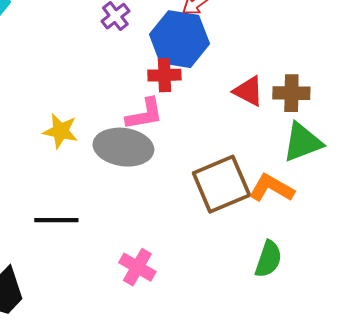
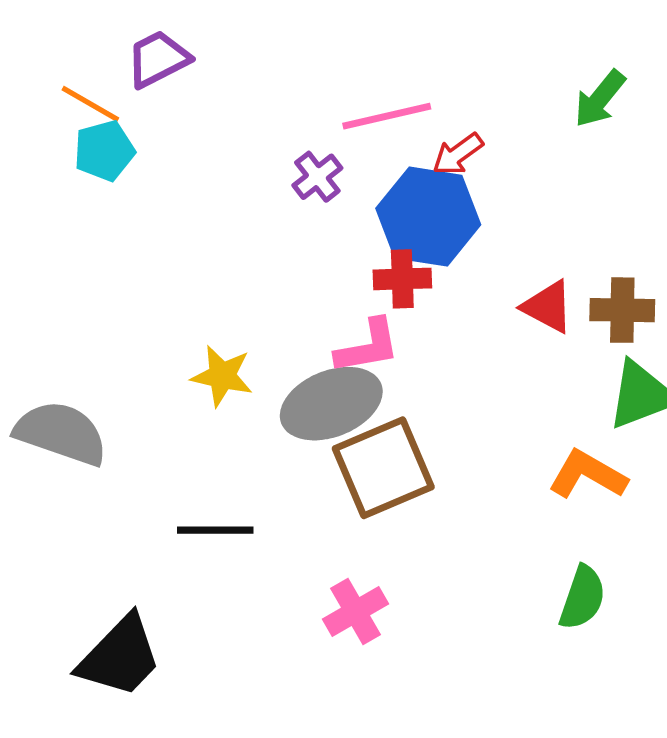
gray ellipse: (123, 147) -> (331, 404), turned -30
brown square: (221, 184) -> (383, 468), moved
pink cross: (137, 267) -> (356, 612), turned 30

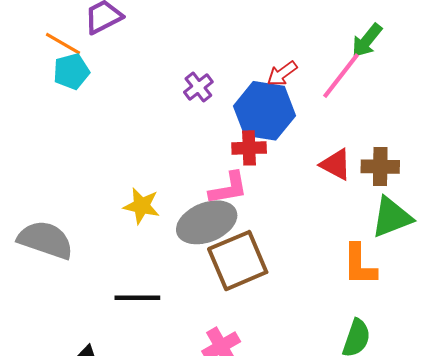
pink line: (387, 116) -> (341, 76), moved, turned -39
orange L-shape: (588, 475) -> (360, 265), turned -120

